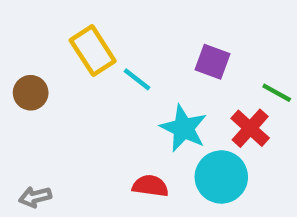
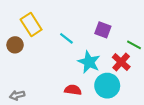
yellow rectangle: (93, 51) -> (31, 25), moved

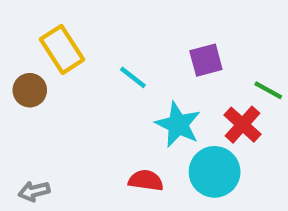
purple square: (103, 30) -> (206, 60), turned -35

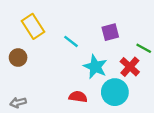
brown circle: (30, 90) -> (18, 58), moved

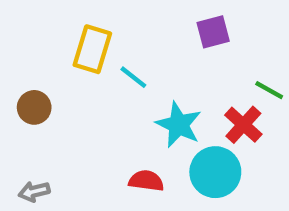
yellow rectangle: (33, 26) -> (92, 49), moved, turned 50
purple square: (110, 32) -> (213, 32), moved

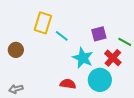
purple square: (213, 32) -> (99, 34), moved

